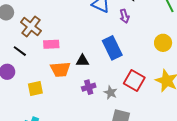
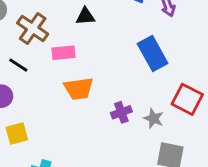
black triangle: (82, 61) -> (85, 16), moved
yellow square: (35, 89) -> (17, 133), moved

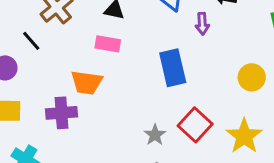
pink rectangle: (64, 53) -> (108, 44), moved
purple cross: (121, 112) -> (62, 113), moved, size x1.4

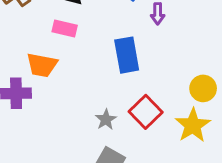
yellow circle: (252, 77) -> (203, 88), moved

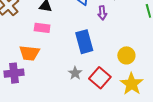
yellow circle: (203, 88) -> (126, 55), moved
gray star: (106, 120) -> (75, 73), moved

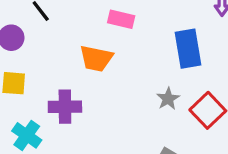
purple cross: (14, 73) -> (65, 107), moved

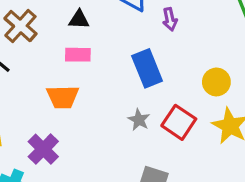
purple cross: (65, 107) -> (43, 149), turned -32

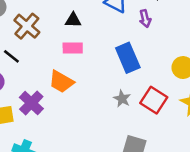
orange trapezoid: (63, 97) -> (61, 82), turned 32
purple cross: (43, 149) -> (31, 103), moved

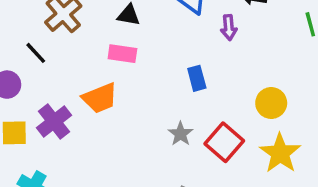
blue rectangle: (128, 58) -> (197, 78), size x0.6
orange trapezoid: (61, 82) -> (100, 98), turned -60

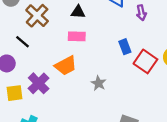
gray star: (181, 134) -> (99, 83), moved
red square: (224, 142) -> (145, 61), moved

